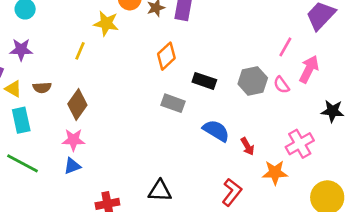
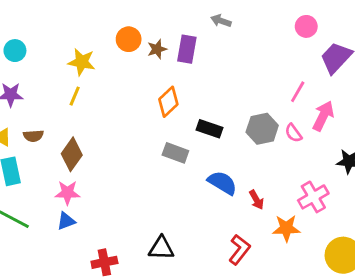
yellow star: (106, 23) -> (82, 62), moved

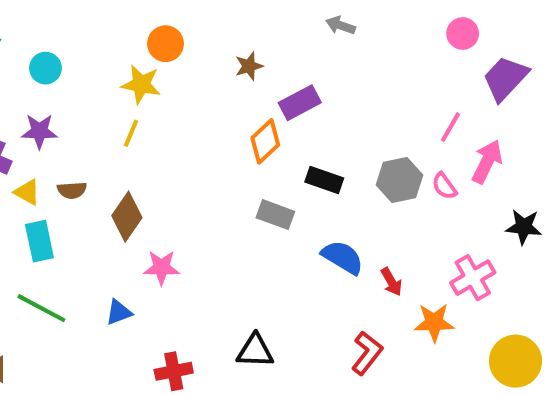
orange circle: (129, 39) -> (166, 44), moved
purple rectangle: (187, 49) -> (300, 103), moved, turned 52
pink star: (67, 193) -> (161, 267), moved

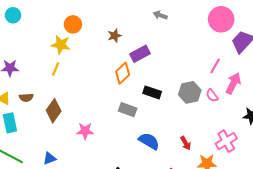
pink circle: (463, 33) -> (221, 19), size x1.6
cyan circle: (45, 68) -> (13, 15), moved
blue semicircle: (343, 257) -> (149, 141), moved
pink star: (161, 267) -> (85, 131), moved

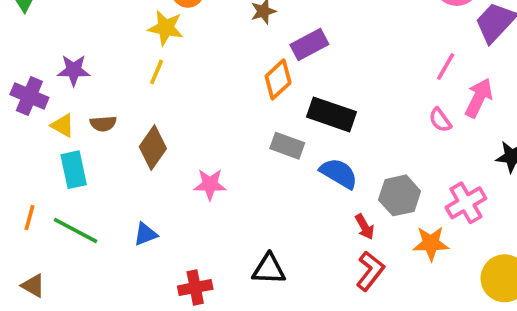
black rectangle: (152, 92) -> (331, 114), size x1.4
gray hexagon: (190, 92) -> (400, 195), moved
blue semicircle: (149, 141) -> (339, 173), moved
red arrow: (186, 143) -> (365, 227), moved

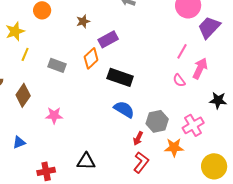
yellow star: (166, 28) -> (15, 31), moved, turned -30
gray rectangle: (287, 146) -> (57, 65), moved
red arrow: (365, 227) -> (138, 138), turned 56

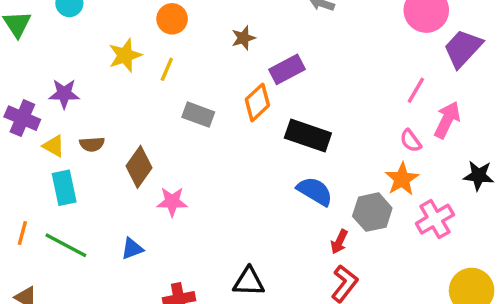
yellow line: (25, 54) -> (167, 69), moved
pink star: (54, 115) -> (172, 202), moved
orange star: (174, 147) -> (402, 179), moved, turned -30

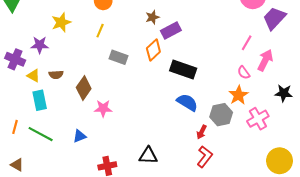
brown star: (243, 38) -> (152, 17), moved
yellow star: (125, 55) -> (61, 22), moved

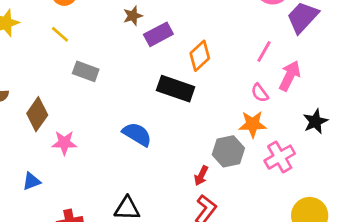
yellow line: (100, 31) -> (60, 34), turned -72
orange diamond: (153, 50) -> (200, 56), moved
black star: (284, 93) -> (315, 121), turned -30
orange star: (238, 95) -> (253, 124), turned 30
blue semicircle: (187, 102) -> (137, 134), moved

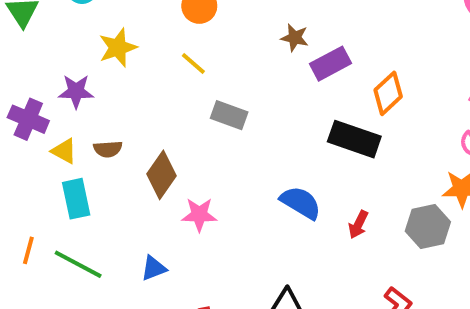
brown star: (133, 16) -> (295, 38), turned 30
red arrow: (201, 176) -> (358, 225), moved

